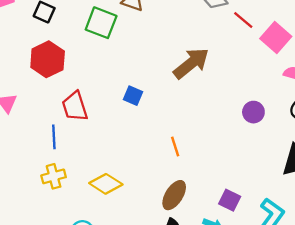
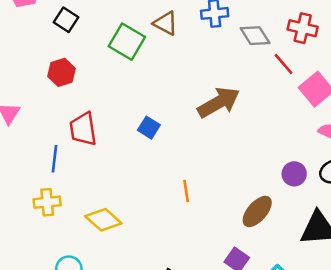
red hexagon: (48, 59) -> (62, 72), size x0.7
purple circle: (253, 112) -> (294, 174), moved
brown ellipse: (174, 195) -> (257, 211), moved

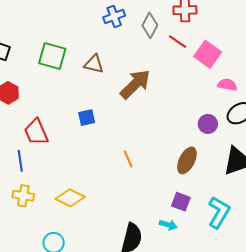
brown triangle: (165, 23) -> (94, 64), moved
gray diamond: (255, 36) -> (150, 25), turned 75
blue square: (149, 128) -> (87, 118), turned -30
yellow cross: (47, 202) -> (23, 196), turned 30

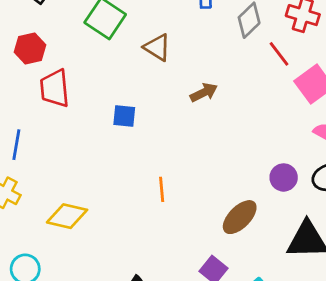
brown arrow: (135, 84) -> (204, 92), size x0.6
red trapezoid: (36, 132) -> (55, 88), moved
yellow diamond: (70, 198) -> (67, 216), turned -32

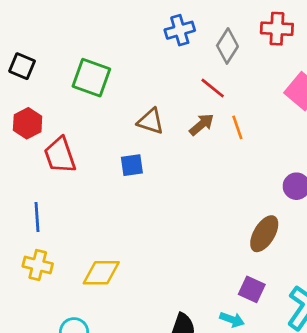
brown triangle: (157, 47) -> (151, 121), moved
red line: (279, 54) -> (213, 88), moved
orange line: (162, 189) -> (237, 127), moved

